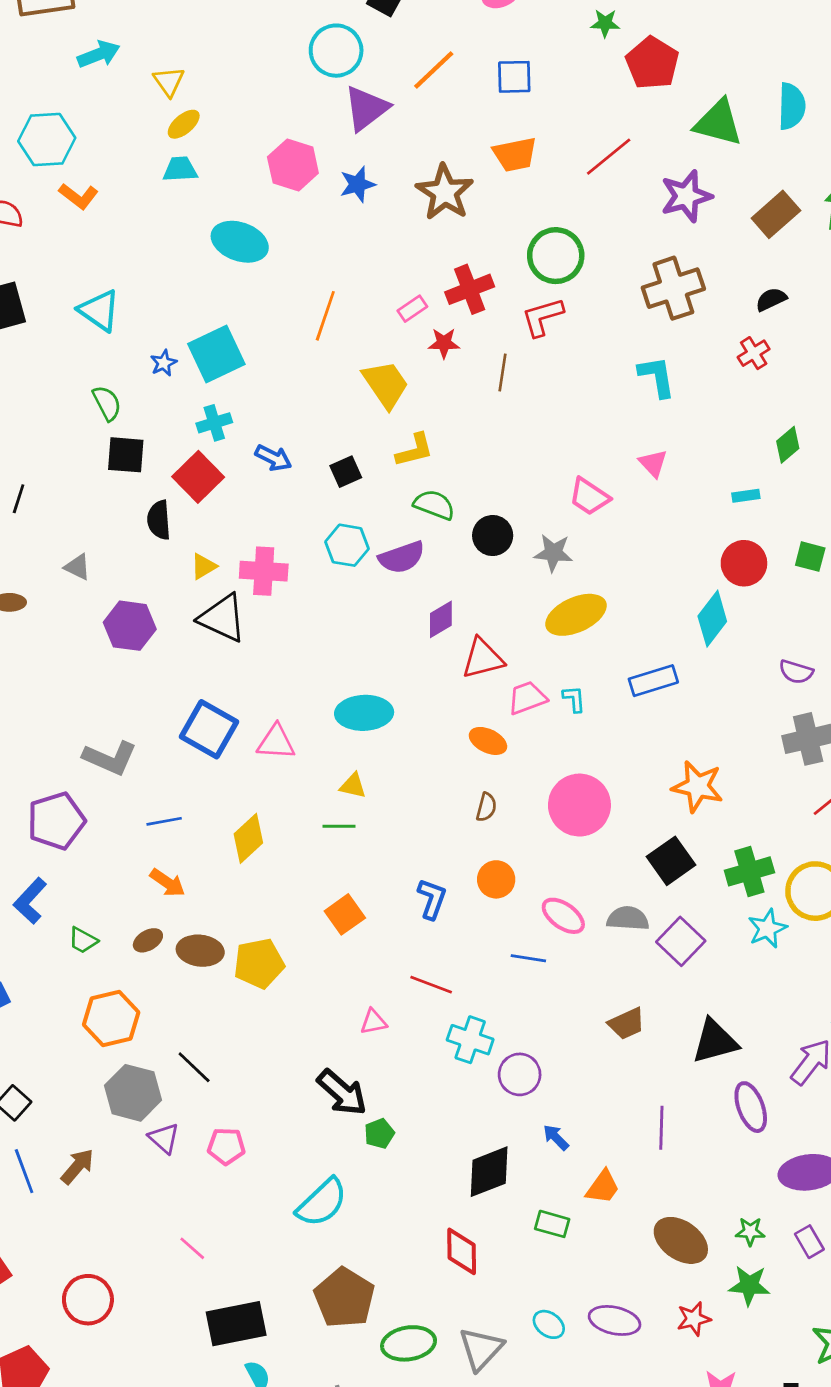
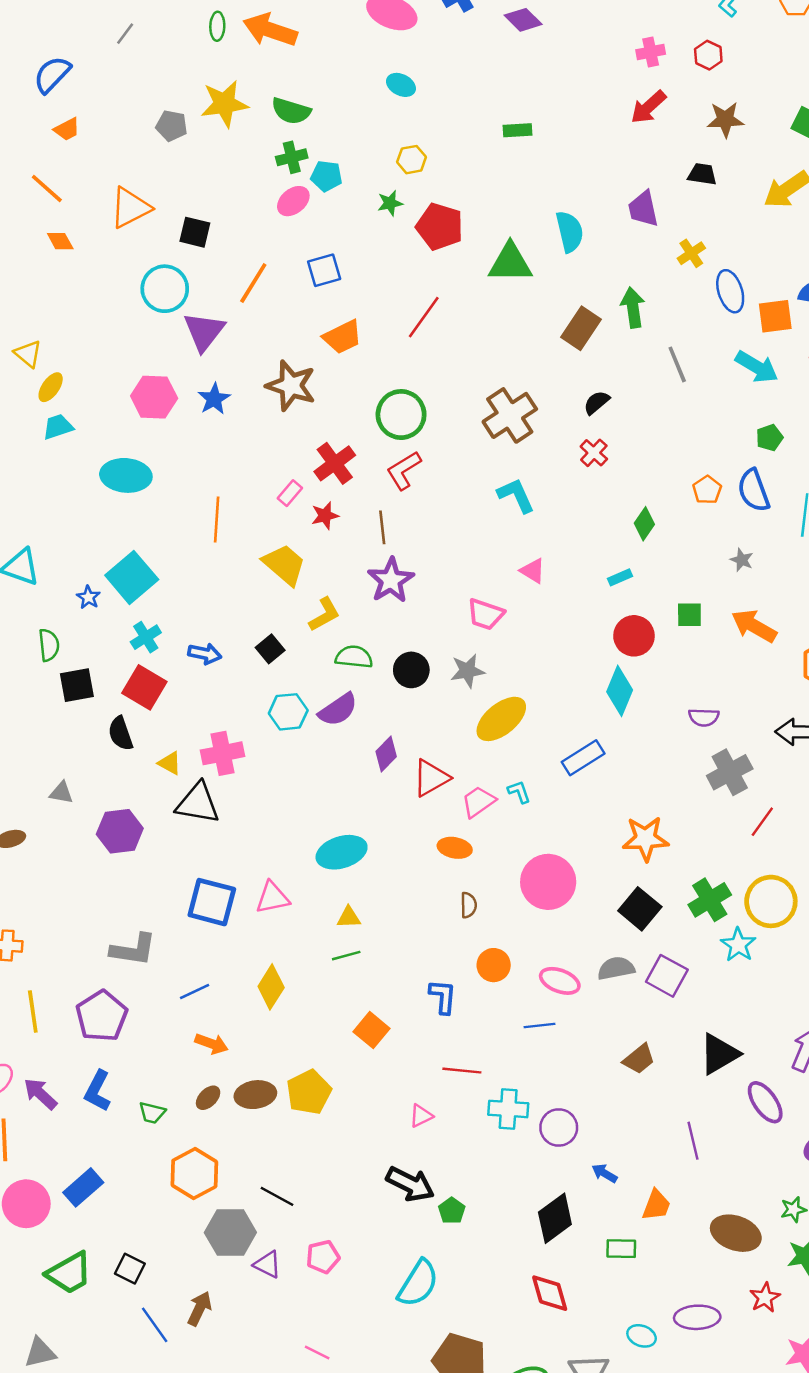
purple star: (686, 196) -> (391, 580), moved
green semicircle: (107, 403) -> (49, 645), turned 36
yellow triangle: (204, 566) -> (170, 763), turned -45

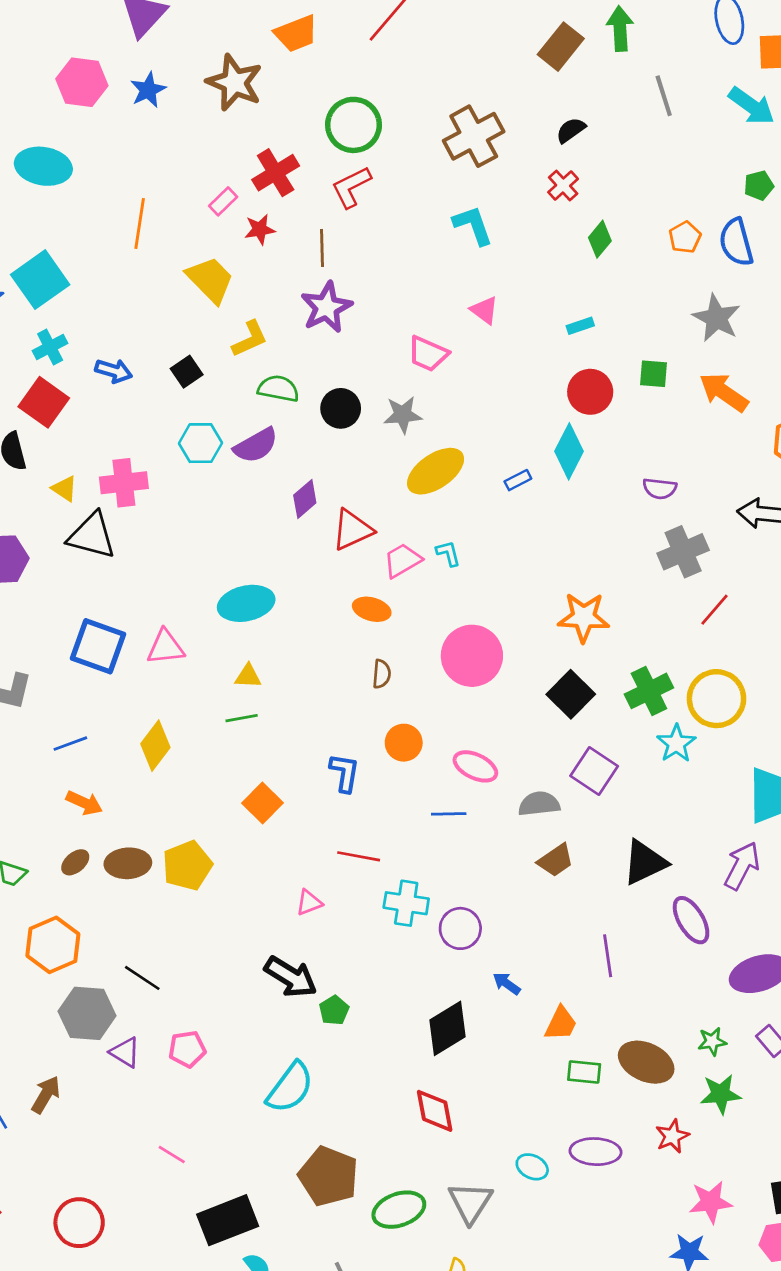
green diamond: (644, 524) -> (600, 239), moved
gray star: (742, 560) -> (717, 318), size x1.8
blue rectangle: (583, 758) -> (518, 480), moved, size x0.6
gray semicircle: (616, 968) -> (539, 804), moved
green rectangle: (621, 1249) -> (584, 1072), moved

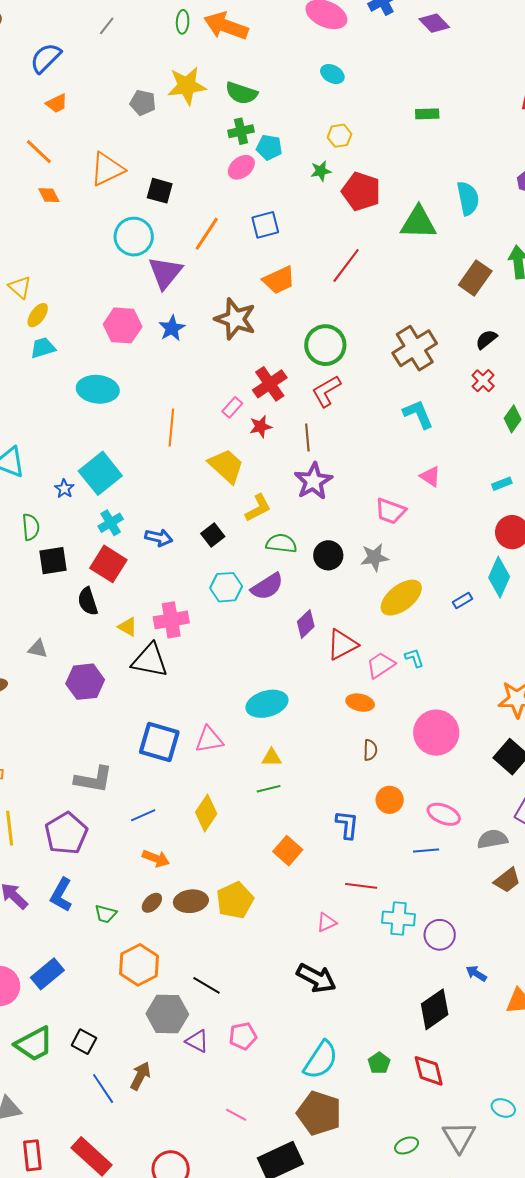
green pentagon: (334, 1010) -> (379, 1063), moved
brown pentagon: (328, 1176) -> (319, 1113), moved
green ellipse: (399, 1210) -> (407, 1145), size x0.6

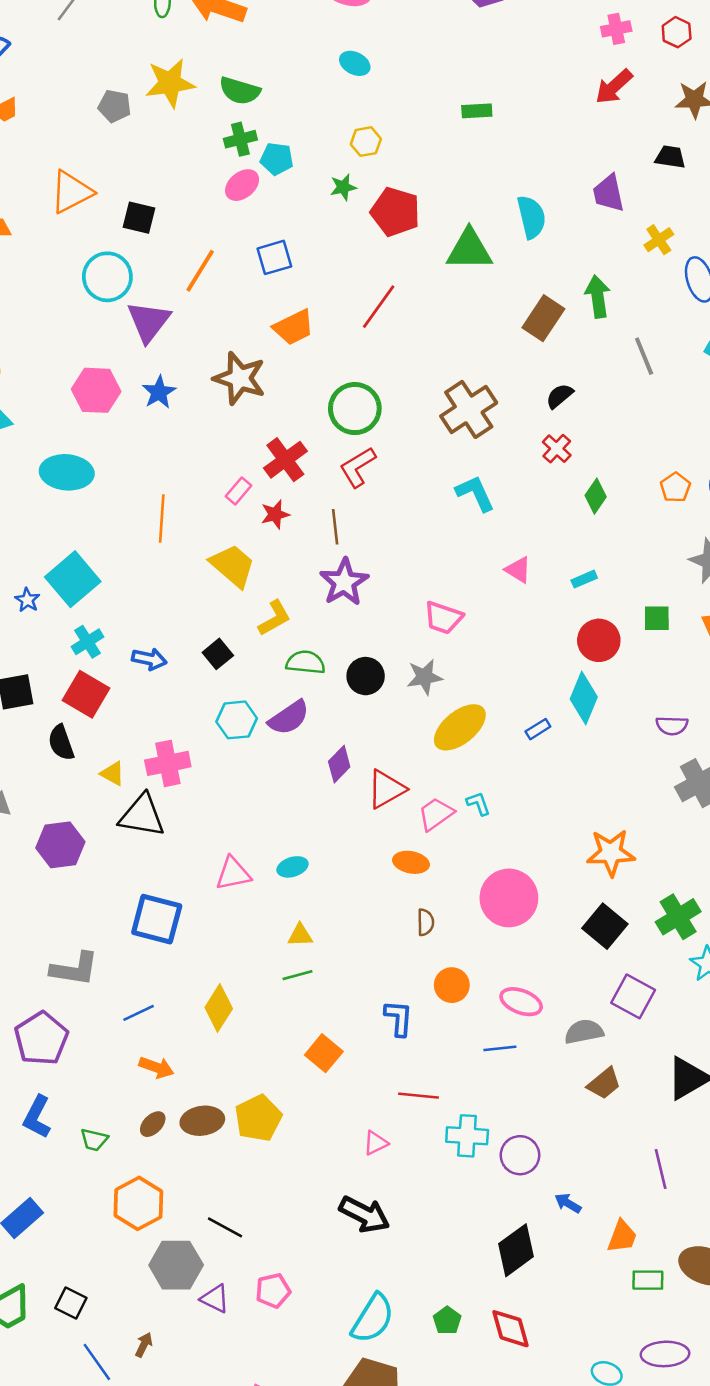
pink triangle: (430, 476) -> (518, 570), moved
cyan ellipse: (267, 704) -> (293, 867), size x0.6
pink triangle: (209, 740) -> (233, 874), moved
brown arrow: (140, 1076) -> (144, 1345), size x0.7

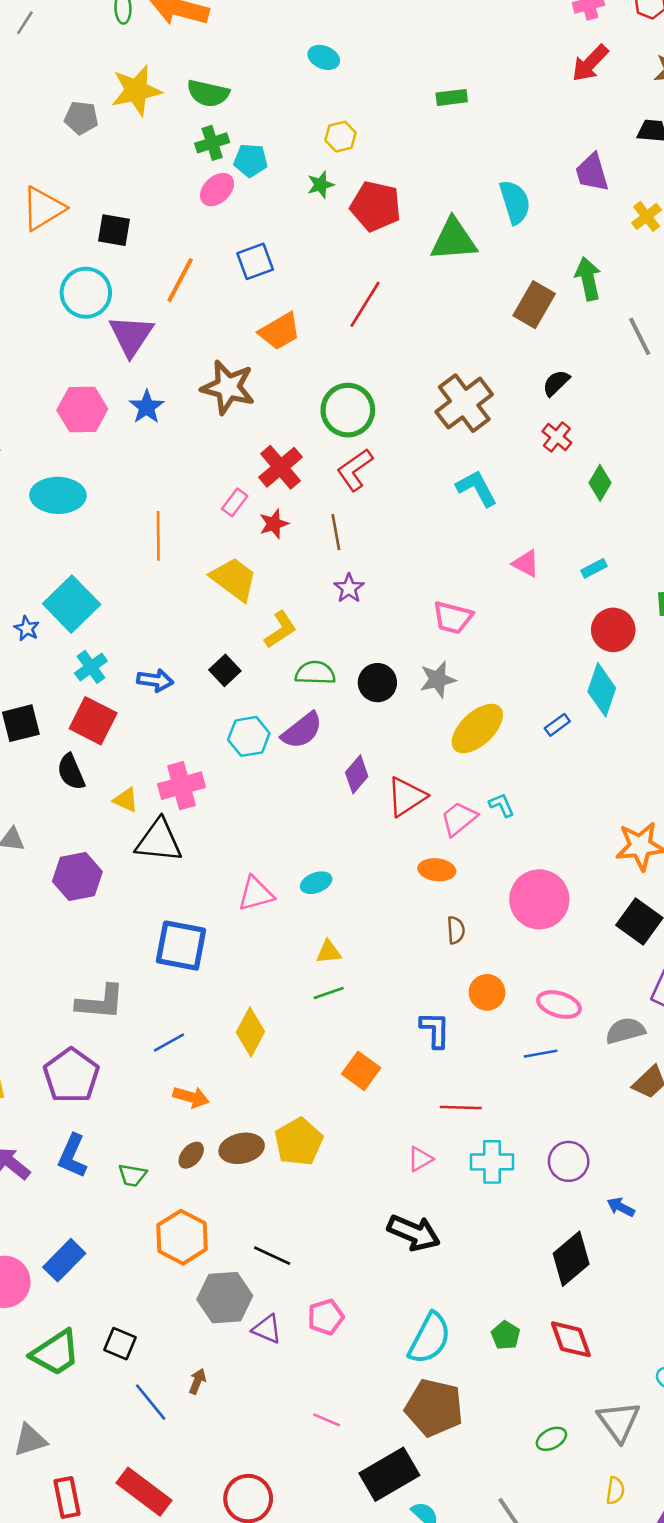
purple star: (344, 582) -> (349, 588), size x0.6
cyan cross: (467, 1136) -> (492, 1162), moved

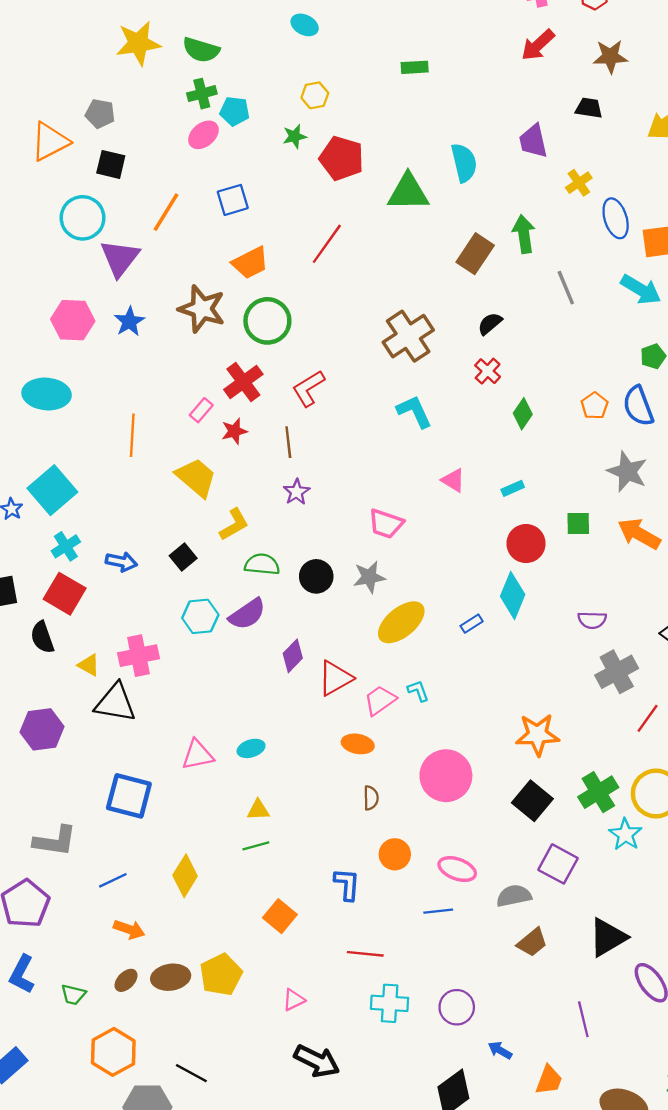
gray pentagon: (81, 118) -> (100, 114), moved
green circle: (348, 410) -> (267, 321), moved
pink triangle: (420, 1159) -> (294, 1000), moved

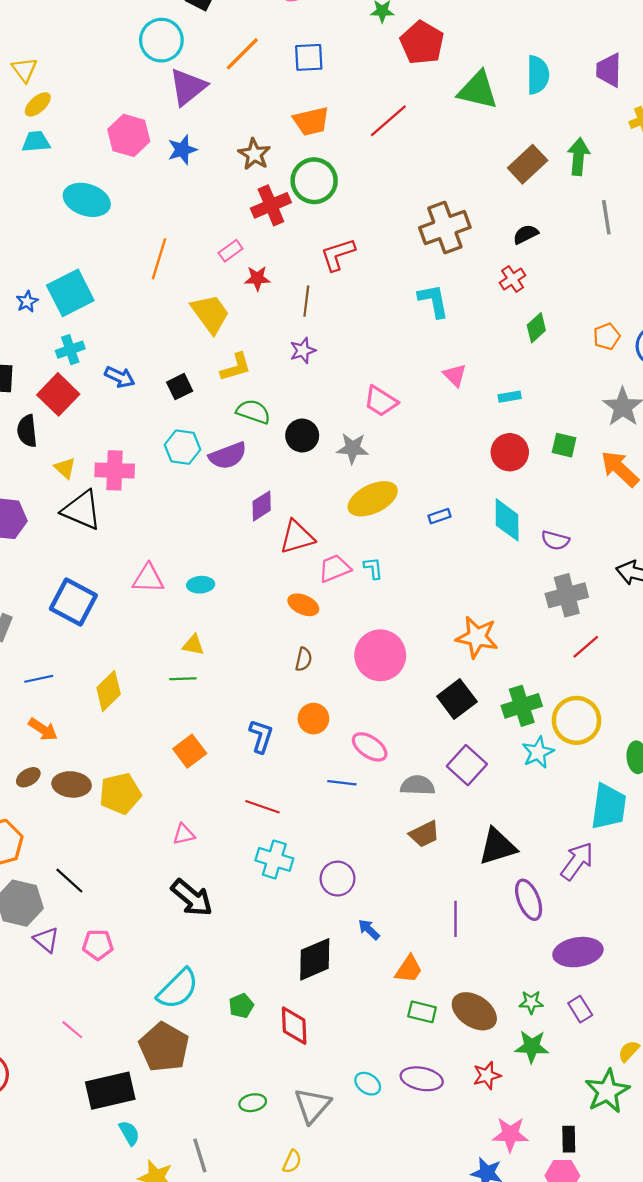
brown star: (202, 309) -> (254, 154), size x0.7
red cross: (243, 382) -> (271, 205), moved
cyan diamond: (513, 595) -> (507, 520), moved, turned -36

